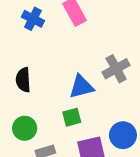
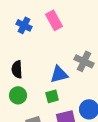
gray cross: (116, 69) -> (84, 61), turned -36
green circle: (25, 128) -> (18, 95), moved

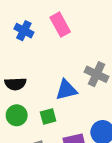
black semicircle: (17, 69) -> (15, 84), turned -90
green square: (52, 96) -> (48, 117), moved

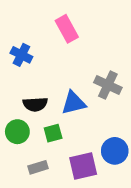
blue cross: (24, 31) -> (21, 55), moved
black semicircle: (15, 84) -> (35, 104), moved

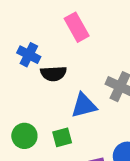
black semicircle: (35, 104) -> (53, 74), moved

